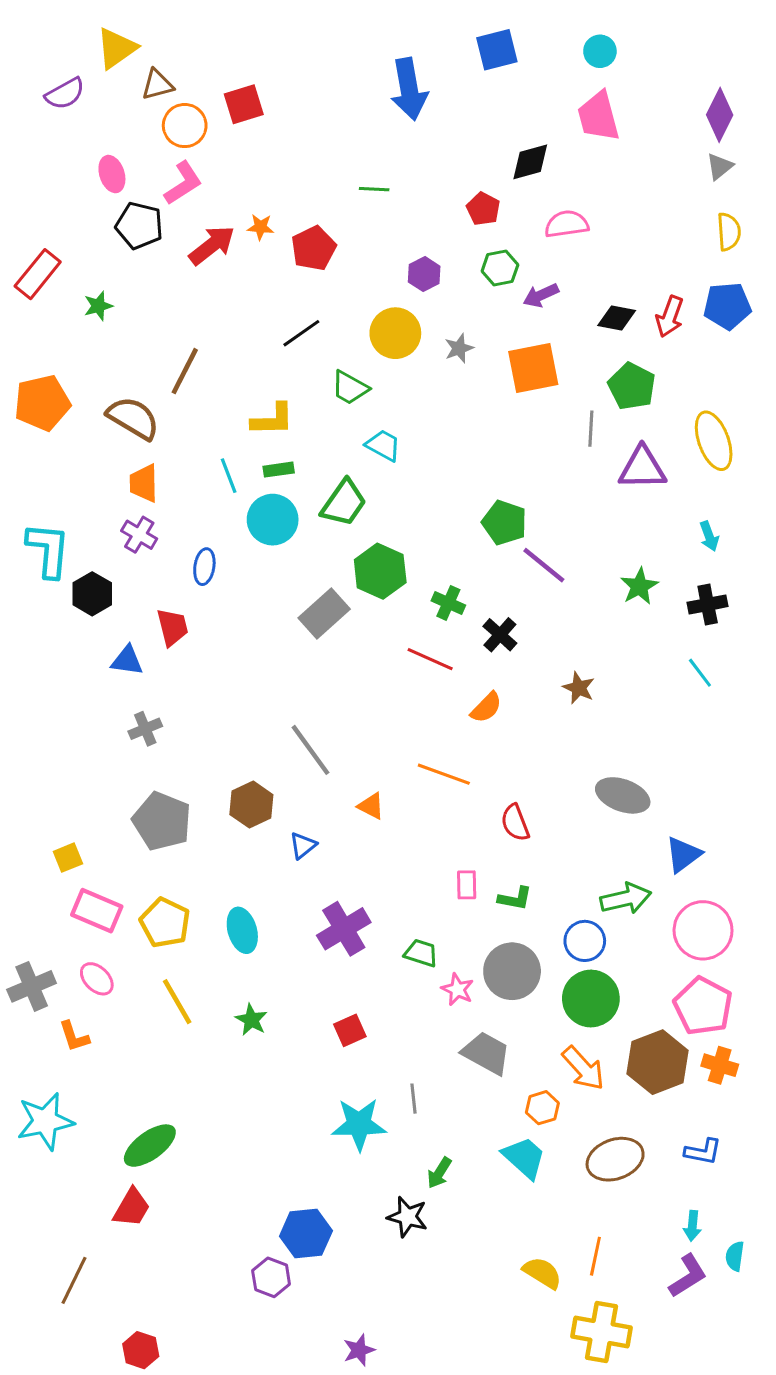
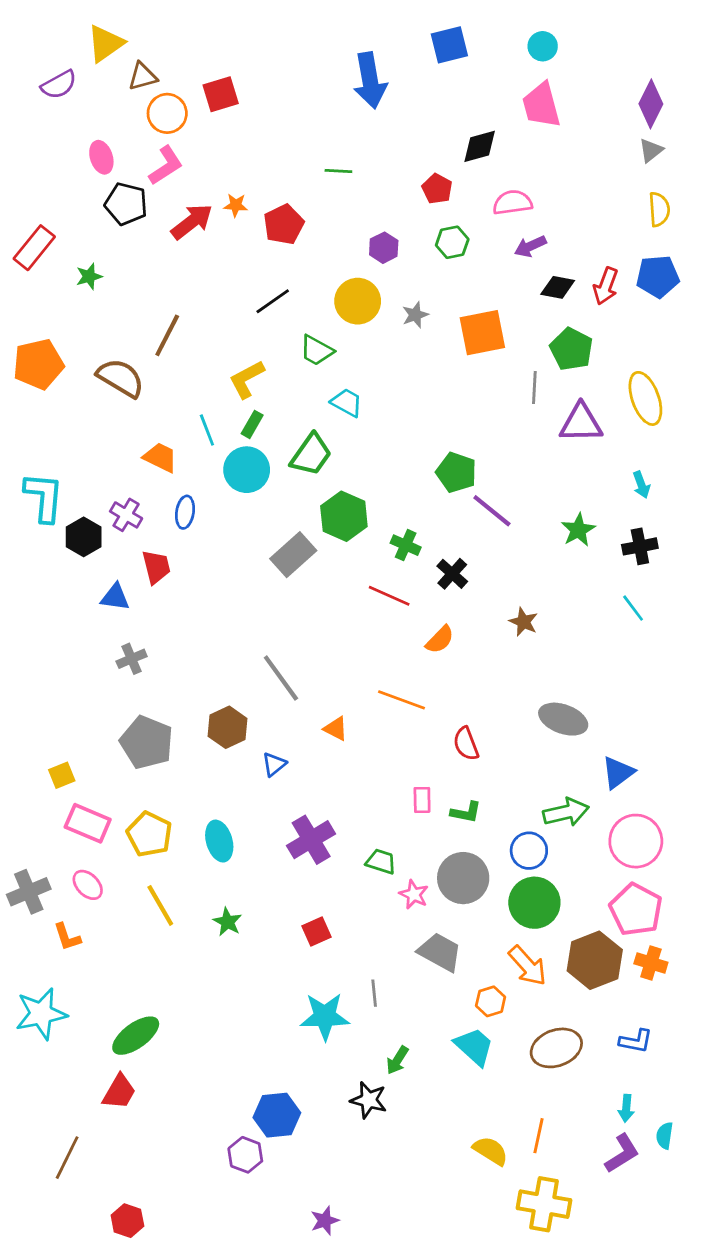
purple arrow: (541, 295) -> (530, 246), moved
yellow L-shape: (273, 420) -> (247, 379), turned 153
green rectangle: (279, 470) -> (252, 424), turned -52
orange trapezoid: (144, 483) -> (160, 457), moved, turned 117
purple cross: (139, 535) -> (126, 515), moved

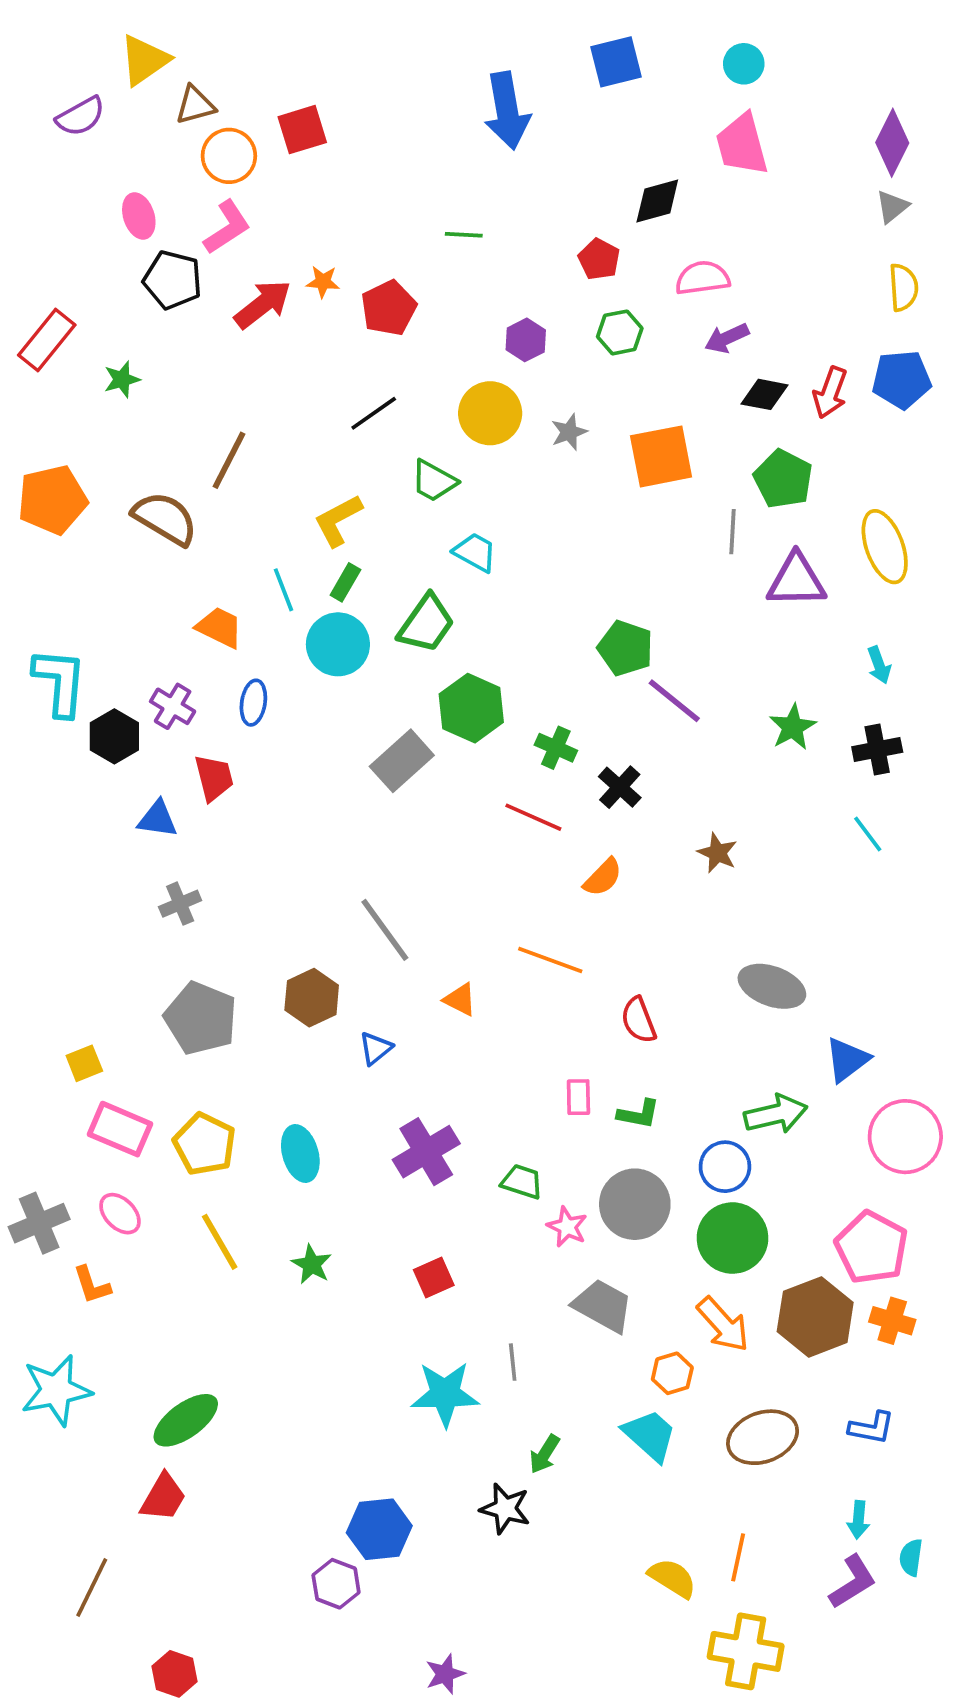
pink circle: (636, 841) -> (905, 1137), moved

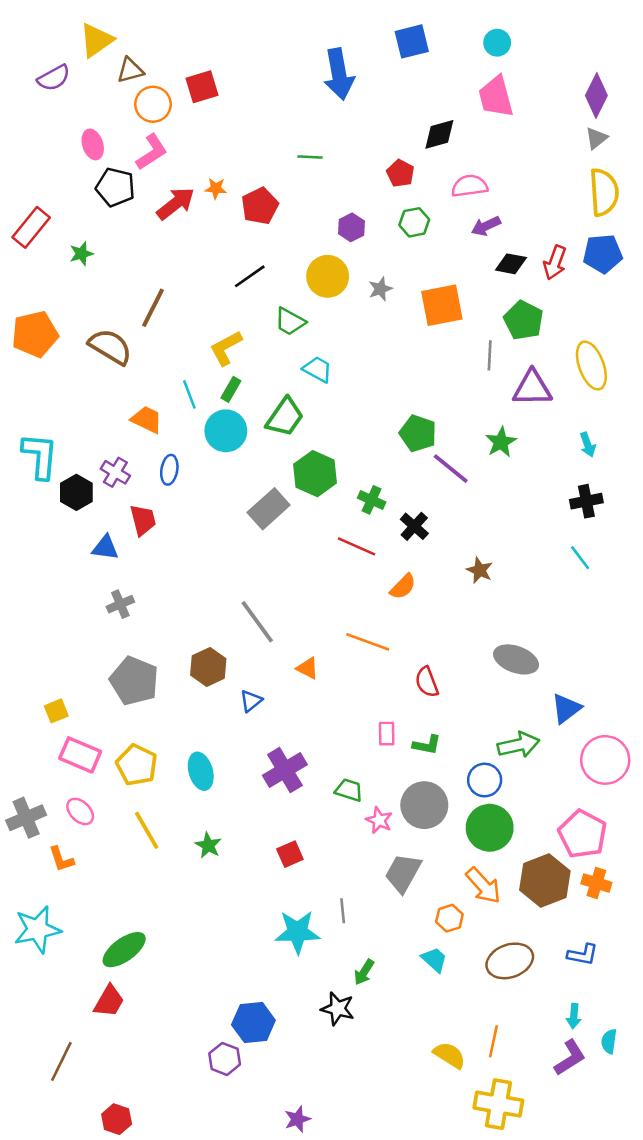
yellow semicircle: (903, 287) -> (604, 192), size x1.5
green star: (793, 727) -> (501, 442), moved
gray trapezoid: (603, 1306) -> (403, 873), turned -90
cyan trapezoid: (650, 1435) -> (434, 960), size x0.7

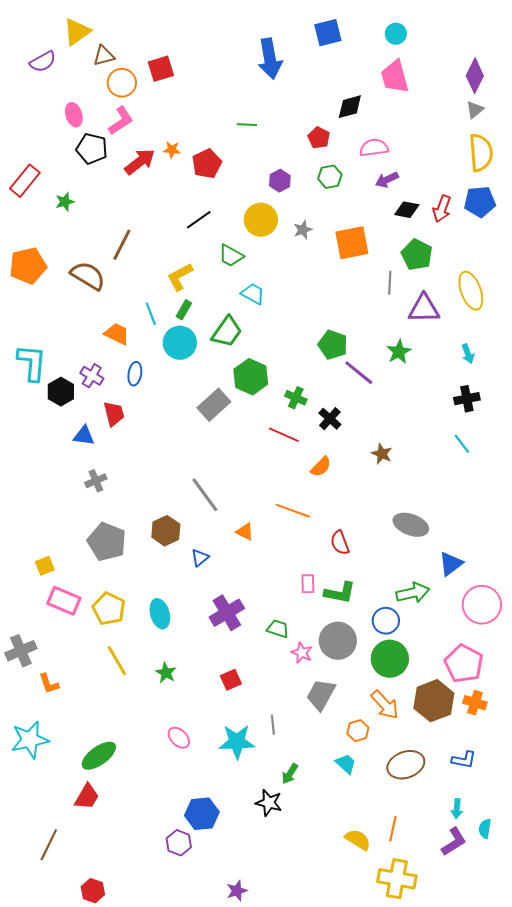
green L-shape: (427, 745) -> (340, 593), size x1.4
pink ellipse: (80, 811) -> (179, 738), moved

